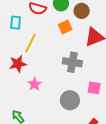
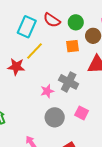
cyan rectangle: (16, 23) -> (27, 27), size x1.5
pink star: (35, 84) -> (47, 91), moved

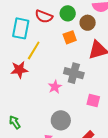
gray circle: (55, 117) -> (61, 120), moved

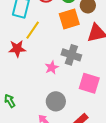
orange square: (70, 37) -> (69, 19), size x1.5
pink square: (93, 101) -> (89, 83), size x1.5

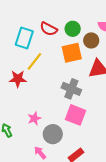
pink star: (52, 68) -> (34, 118), moved
pink square: (89, 83) -> (75, 115), moved

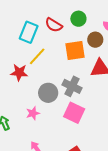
green circle: (73, 29) -> (78, 19), moved
gray circle: (53, 134) -> (48, 93), moved

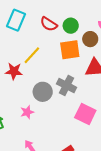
green circle: (78, 19) -> (71, 26), moved
cyan rectangle: (29, 32) -> (16, 20), moved
pink square: (74, 113) -> (85, 114), moved

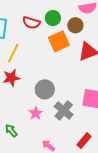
yellow line: (32, 55) -> (13, 53), moved
gray cross: (67, 86) -> (64, 111), moved, turned 30

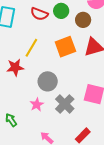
orange square: (59, 41) -> (65, 47), moved
yellow line: (13, 53) -> (31, 48), moved

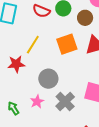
green arrow: (11, 120) -> (13, 108), moved

